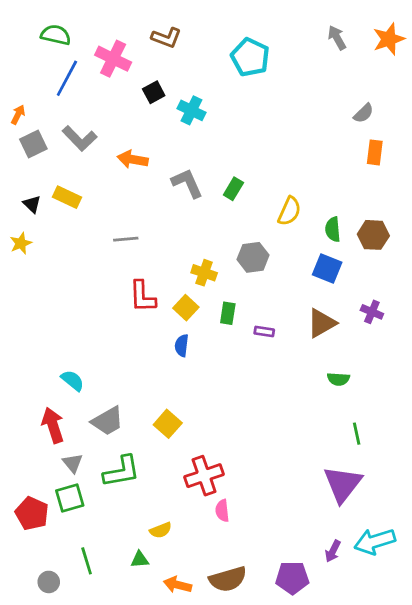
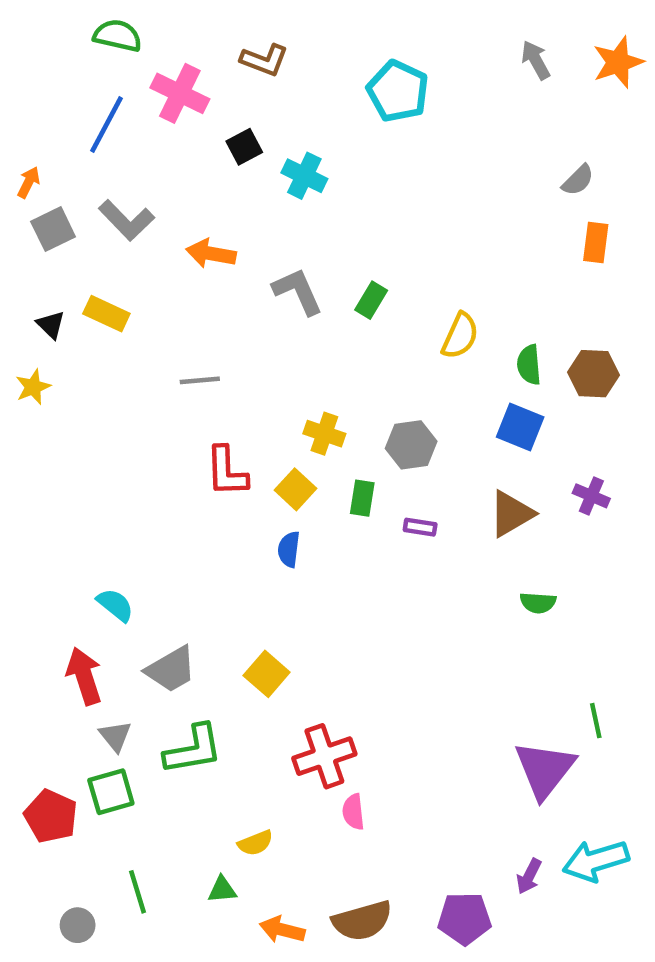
green semicircle: (56, 35) -> (118, 36), moved
gray hexagon: (253, 257) -> (411, 445), moved
green line: (357, 434) -> (596, 721), moved

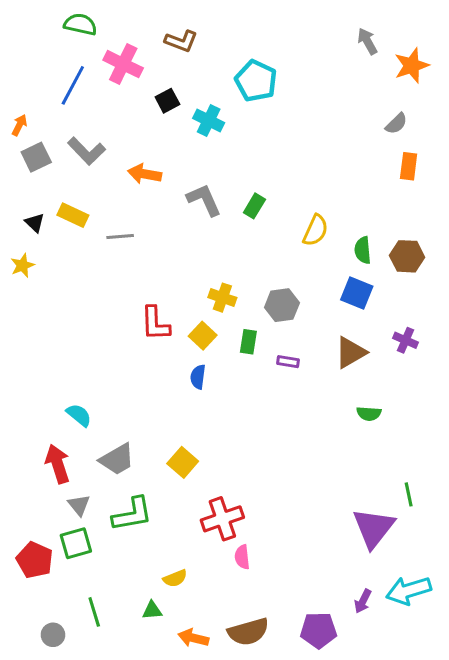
orange star: (618, 62) -> (412, 66), moved
cyan pentagon: (398, 91) -> (256, 81), moved
gray line: (200, 380) -> (120, 236), moved

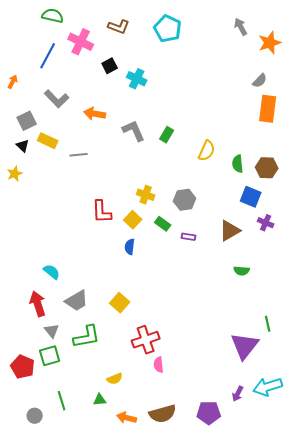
cyan pentagon: (256, 81) -> (168, 29), moved
gray square: (36, 157) -> (27, 121), moved
orange rectangle: (409, 166) -> (268, 109), size x1.5
blue square: (357, 293) -> (251, 197), moved
green rectangle: (248, 342) -> (163, 224), turned -63

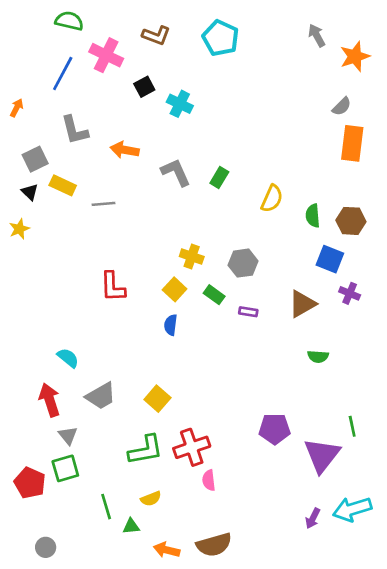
gray L-shape: (57, 99) -> (75, 130), turned 30
red L-shape: (102, 212) -> (113, 287), moved
green L-shape: (87, 337) -> (146, 450), moved
green line: (62, 401) -> (106, 507), moved
purple pentagon: (209, 413) -> (275, 429), moved

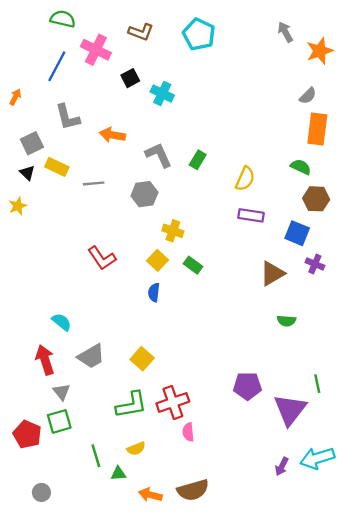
green semicircle: (313, 216) -> (301, 167), moved, turned 120
gray hexagon: (243, 263) -> (144, 194), moved
red L-shape: (113, 287) -> (102, 258), turned -32
purple rectangle: (248, 312) -> (251, 215), moved, size x1.5

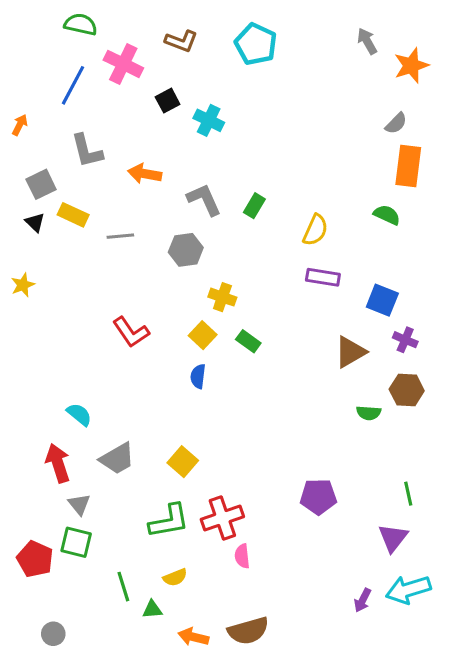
brown hexagon: (316, 199) -> (407, 390), moved
yellow star: (18, 206) -> (23, 285), moved
purple triangle: (290, 410) -> (393, 538), moved, size x0.7
green square: (59, 421) -> (76, 542), turned 30

